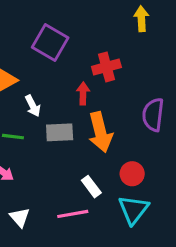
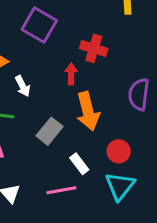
red cross: (106, 67) -> (94, 48), turned 32
gray rectangle: (60, 132) -> (49, 131), moved, turned -48

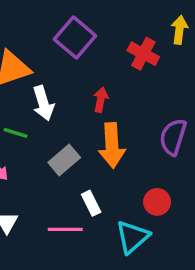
red cross: (94, 48) -> (143, 54), moved
white arrow: (23, 86) -> (43, 103), size x1.4
red circle: (119, 151) -> (157, 202), moved

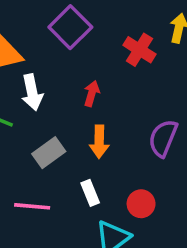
orange arrow: (112, 145) -> (99, 142), size x0.7
white rectangle: (91, 203) -> (90, 193), moved
pink line: (65, 229) -> (32, 206), moved

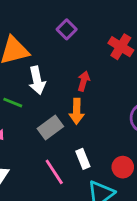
purple square: (70, 27) -> (67, 29), size x0.6
orange arrow: (99, 142) -> (77, 111), moved
pink line: (32, 206) -> (54, 172), moved, turned 52

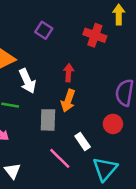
orange arrow: (77, 111) -> (68, 101), turned 30
gray rectangle: (50, 128) -> (48, 120), turned -40
red circle: (123, 167) -> (113, 124), moved

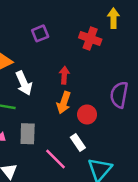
purple square: (44, 30) -> (40, 33), turned 35
gray rectangle: (48, 120) -> (28, 134), moved
red circle: (113, 124) -> (87, 115), moved

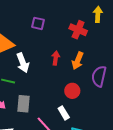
purple square: (40, 33) -> (38, 23), turned 32
orange arrow: (64, 103) -> (78, 61), moved

